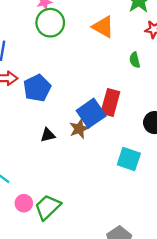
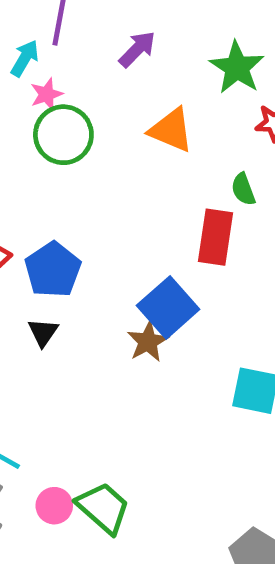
red rectangle: (110, 102) -> (215, 237), moved
black triangle: (48, 135) -> (43, 332), moved, turned -35
green trapezoid: (48, 207) -> (103, 508), turned 92

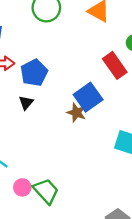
red rectangle: (215, 237) -> (115, 65), turned -50
brown star: (148, 342) -> (76, 113), turned -30

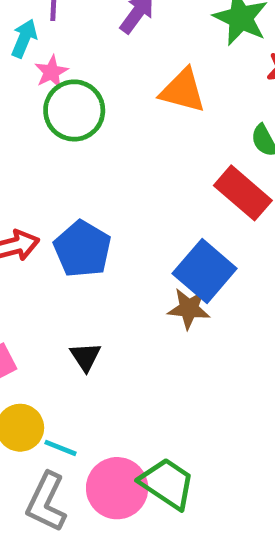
black triangle: (26, 103) -> (85, 357), moved
pink circle: (22, 187) -> (117, 488), size x1.6

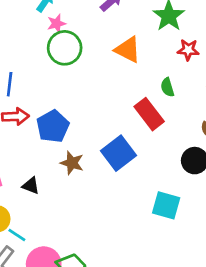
brown star: (189, 309) -> (72, 163), moved
black triangle: (85, 357) -> (31, 186), moved, turned -48

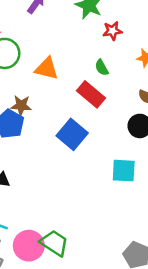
orange triangle: (128, 50) -> (47, 69), moved
brown star: (72, 163) -> (21, 106), moved

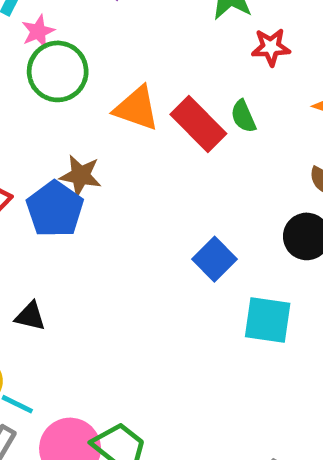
red rectangle: (91, 94) -> (198, 124), moved
blue square: (72, 134) -> (215, 259), moved, size x0.7

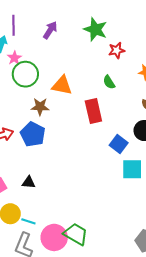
red rectangle: (198, 124) -> (93, 111), moved, turned 40
brown star: (80, 176) -> (40, 107), moved
blue square: (215, 259) -> (119, 144), moved

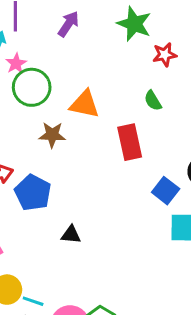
blue pentagon: (33, 134) -> (33, 193), moved
black triangle: (29, 182) -> (71, 235), moved

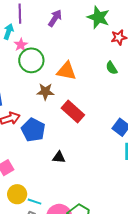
red rectangle: (130, 142) -> (73, 111), moved, turned -35

